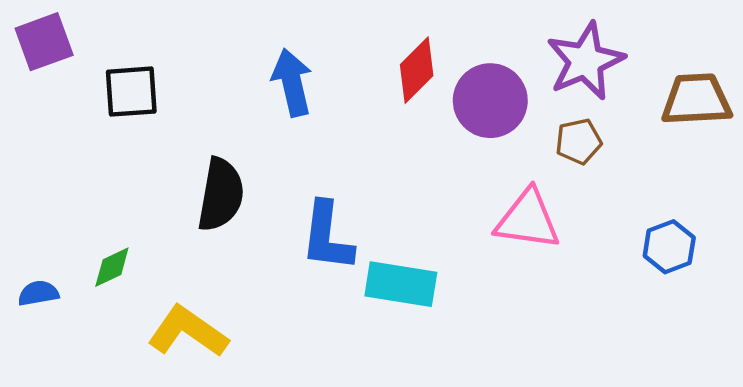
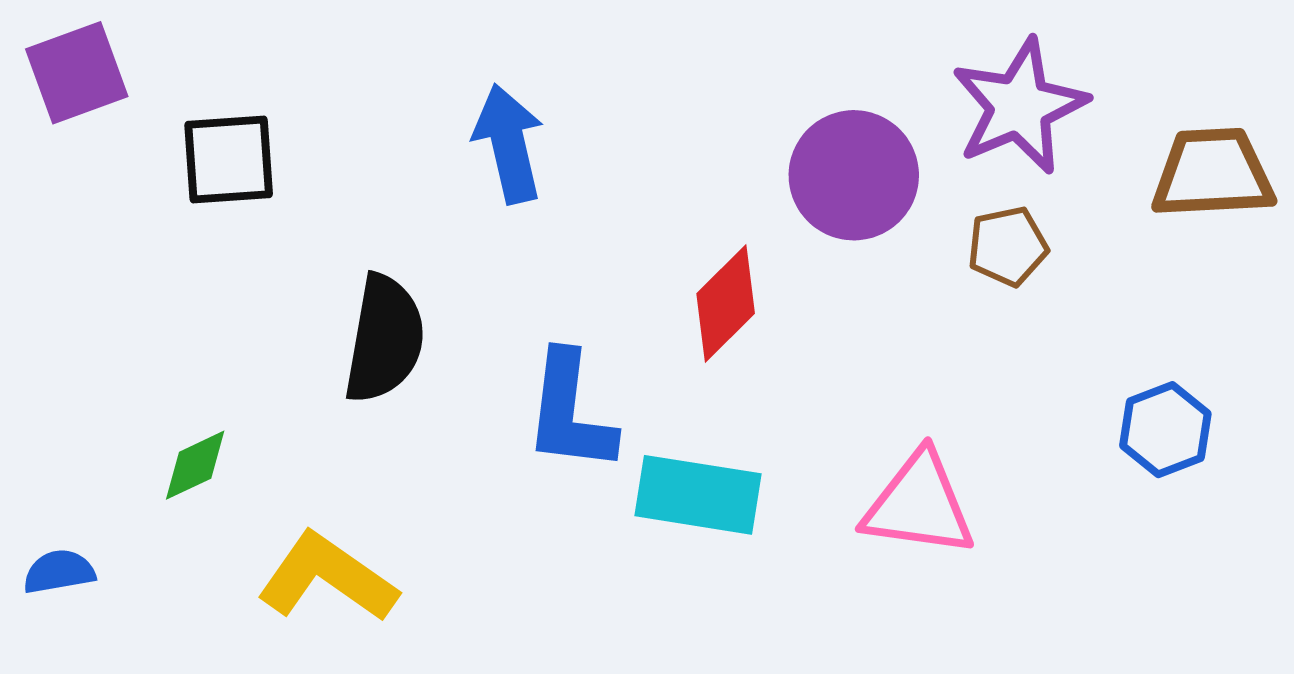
red diamond: (417, 70) -> (726, 303), moved
pink triangle: (528, 220) -> (919, 505), moved
blue semicircle: (38, 293) -> (59, 572), moved

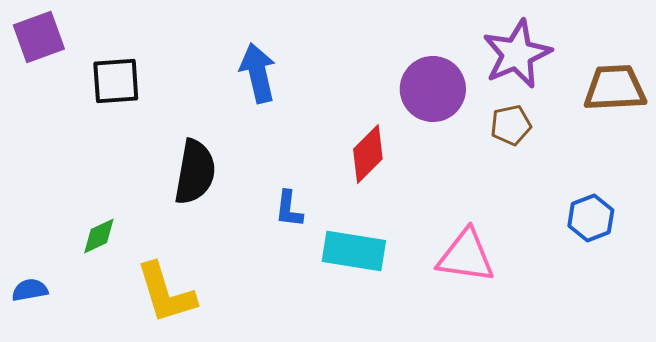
blue L-shape: (570, 412) -> (289, 209), size x0.6
yellow L-shape: (327, 578) -> (166, 293), turned -142

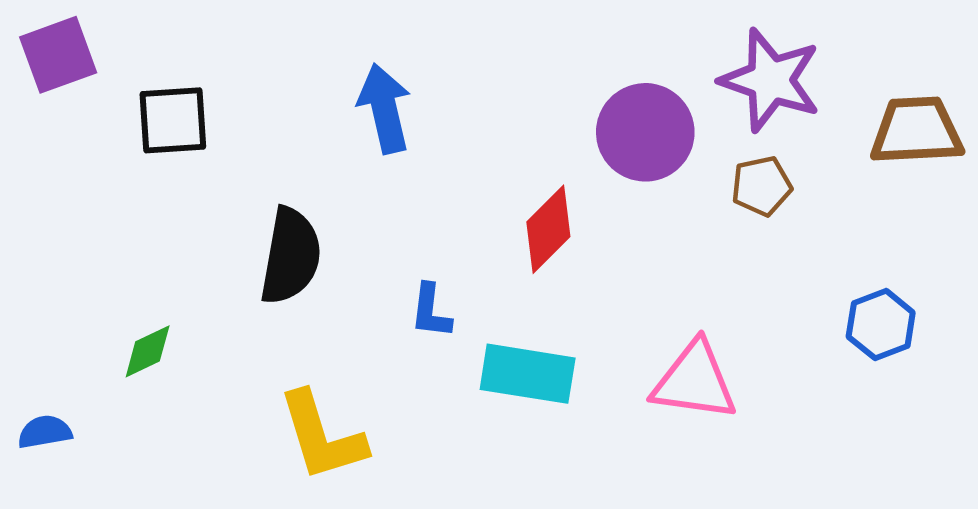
purple star: (517, 54) -> (770, 80), turned -30
yellow L-shape: (166, 293) -> (322, 436), moved

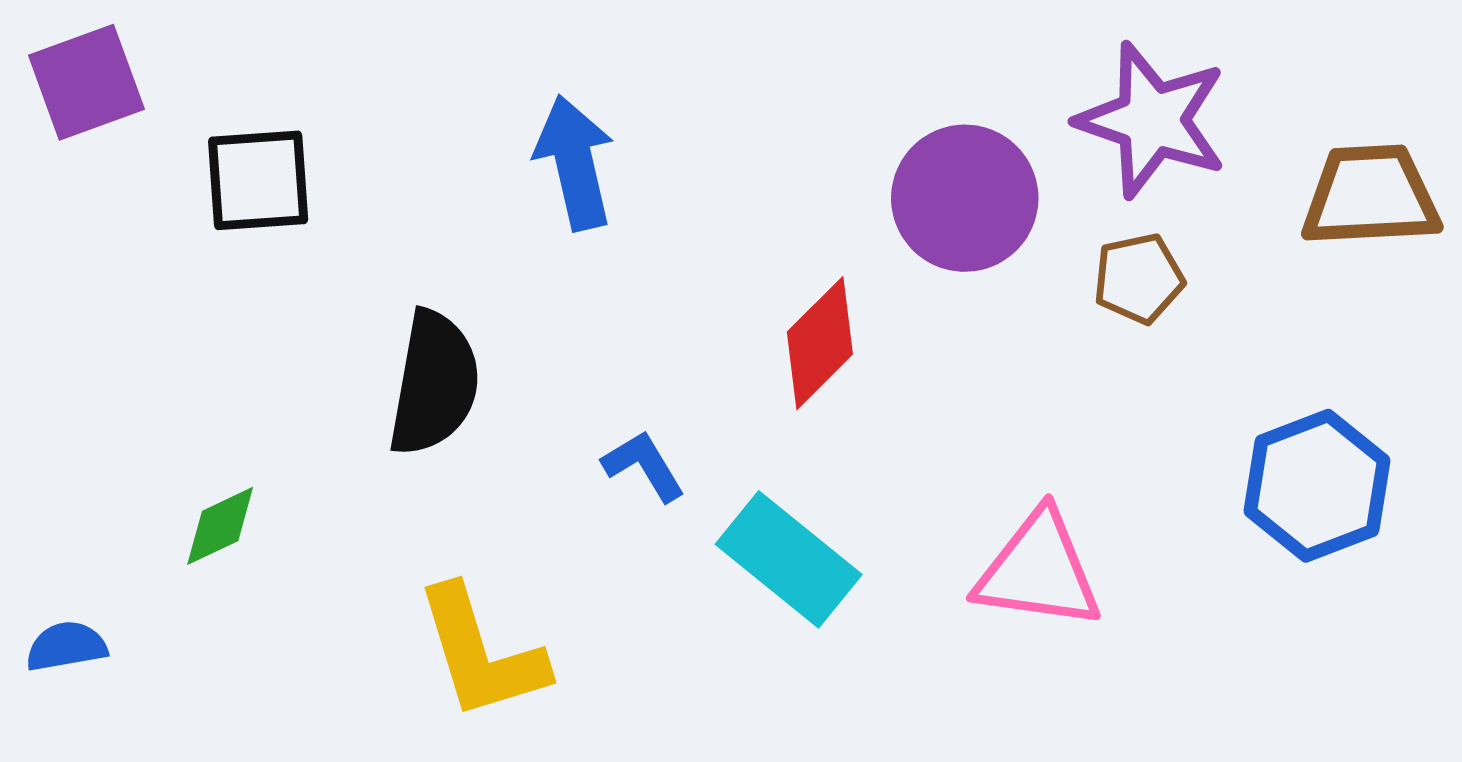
blue L-shape: (431, 311) -> (644, 466), turned 142
blue hexagon: (881, 325) -> (1317, 486), size x1.4
cyan rectangle: (528, 374) -> (789, 559), turned 30

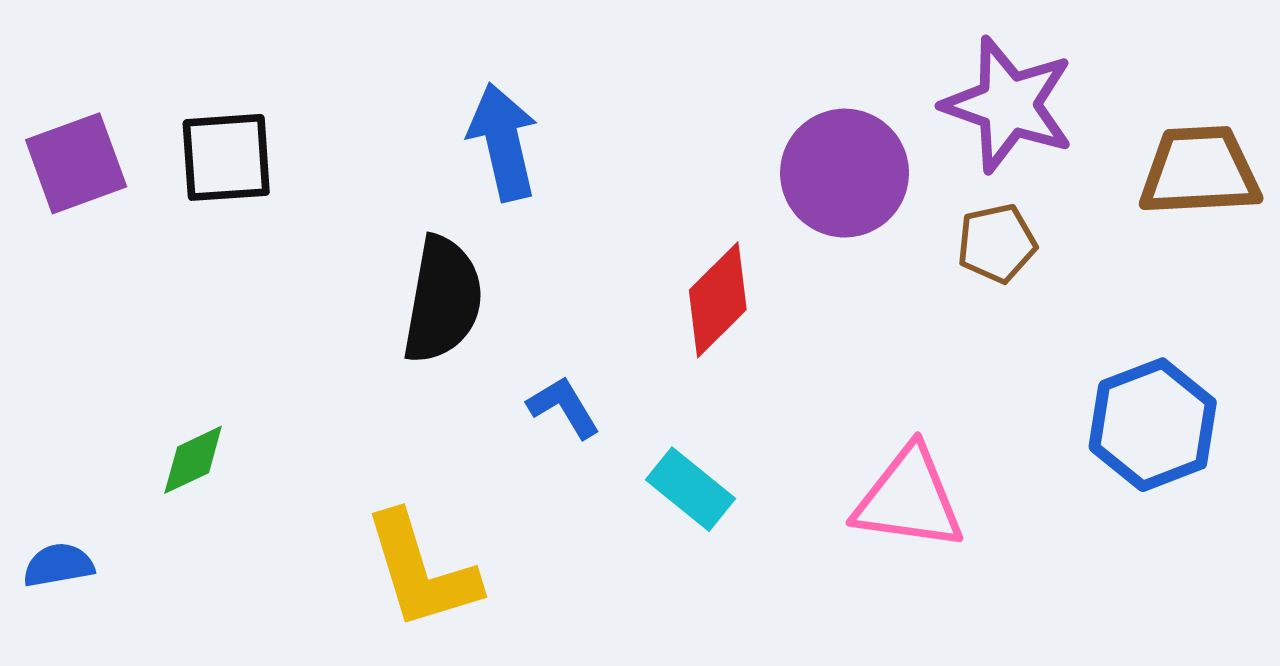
purple square: (86, 82) -> (76, 163), moved
black semicircle: (434, 383) -> (443, 300), moved
cyan rectangle: (789, 559) -> (690, 489), size x0.7

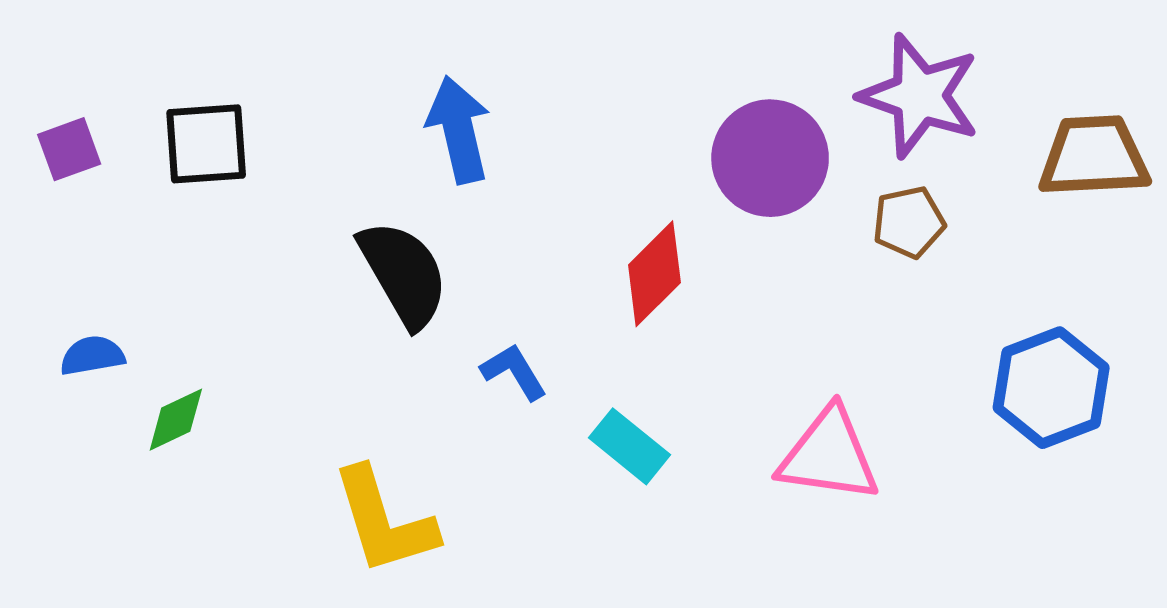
purple square: (76, 163) -> (69, 149), size x0.7
black semicircle: (443, 300) -> (404, 274), turned -40
blue semicircle: (58, 565) -> (92, 356), moved

